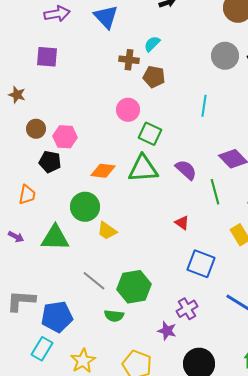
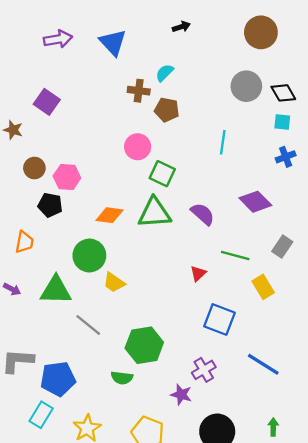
purple square: (47, 57) -> (47, 102), moved, turned 30
green line: (215, 192) -> (235, 255), moved, turned -60
red triangle: (182, 223) -> (198, 273), turned 42
gray line: (94, 281) -> (88, 325), moved

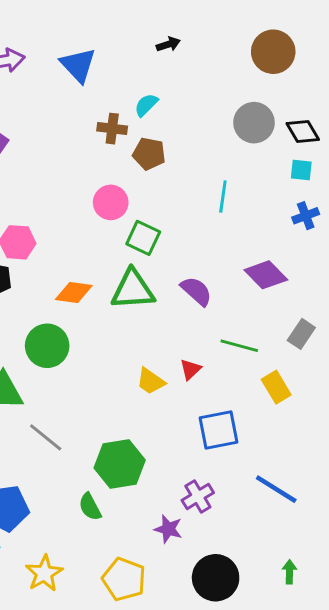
yellow trapezoid: (114, 282) -> (151, 381), moved
blue square: (219, 319) -> (219, 430), turned -32
green semicircle: (122, 378) -> (90, 507), turned 55

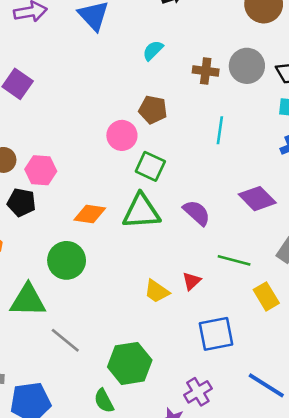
brown cross: (112, 129) -> (206, 71), moved
brown pentagon: (149, 154) -> (153, 110), moved

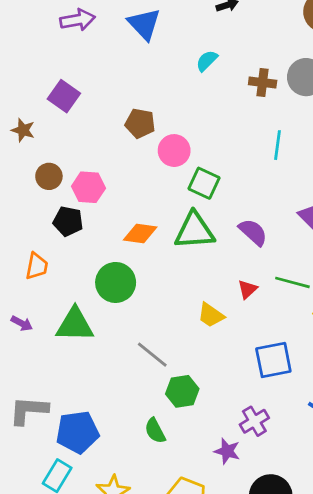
brown pentagon: (153, 110) -> (140, 123), moved
red triangle: (192, 281) -> (248, 289), moved
gray line: (65, 340) -> (152, 355), moved
green hexagon: (130, 363) -> (182, 391), size x0.7

